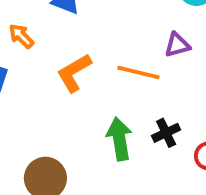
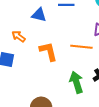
orange L-shape: (74, 73) -> (48, 51), turned 115

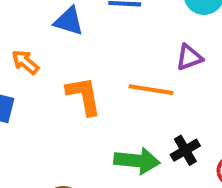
green arrow: (76, 82) -> (137, 161), turned 110

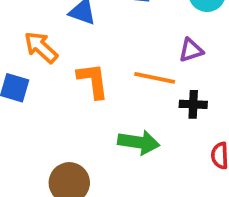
orange arrow: (25, 62) -> (41, 47), size x1.4
black cross: (185, 150) -> (193, 104), moved, turned 30

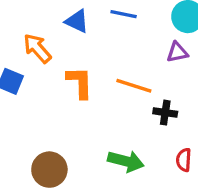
purple triangle: (191, 50) -> (177, 52), moved
green arrow: (139, 142) -> (126, 161), moved

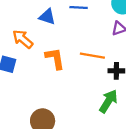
green arrow: (126, 161) -> (108, 101), moved, turned -65

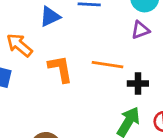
blue triangle: (47, 17) -> (50, 16), turned -42

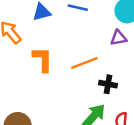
orange line: (107, 65) -> (84, 63), turned -40

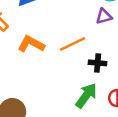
orange L-shape: (43, 59) -> (31, 44), turned -56

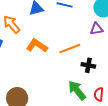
green arrow: (86, 96) -> (77, 90), turned -80

